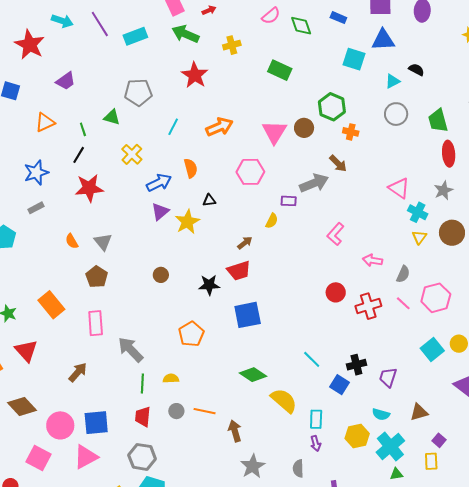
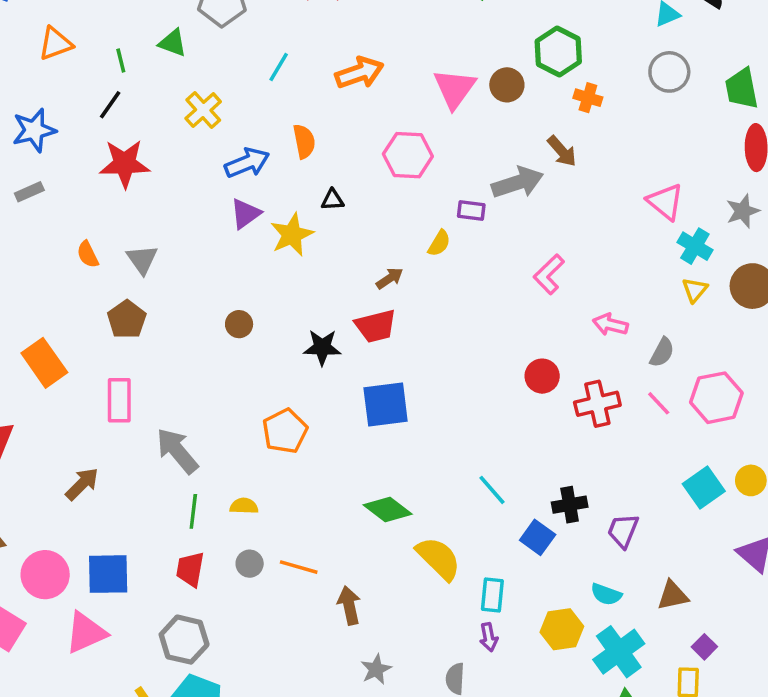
gray star: (253, 466) -> (376, 669), size x0.7

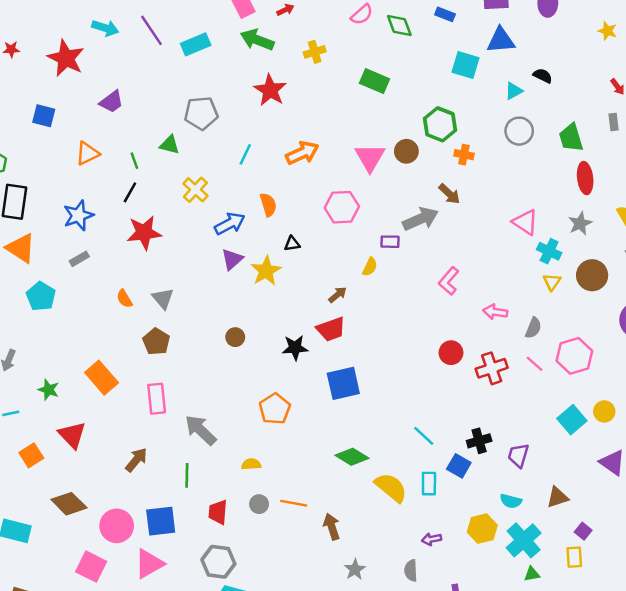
green line: (193, 511) -> (187, 475), moved
cyan rectangle: (492, 595) -> (429, 484), moved
purple arrow: (489, 637) -> (431, 539), turned 96

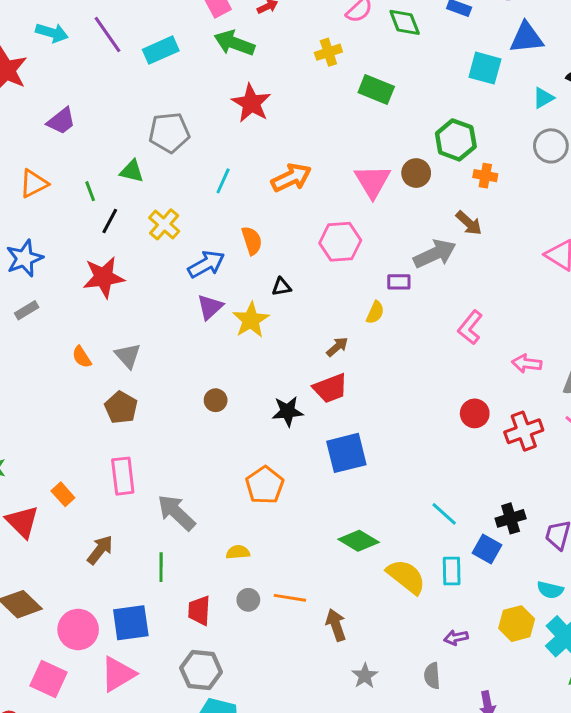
yellow cross: (315, 52) -> (328, 52), moved
black line: (130, 192) -> (110, 221), moved
orange rectangle: (102, 378) -> (63, 494), moved, size x0.6

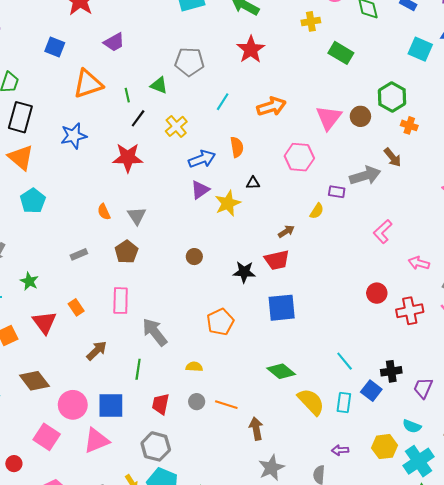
orange triangle: (34, 184) -> (88, 84), size x1.4
gray rectangle: (27, 310) -> (79, 254), moved
gray star: (365, 676) -> (271, 468), size x1.4

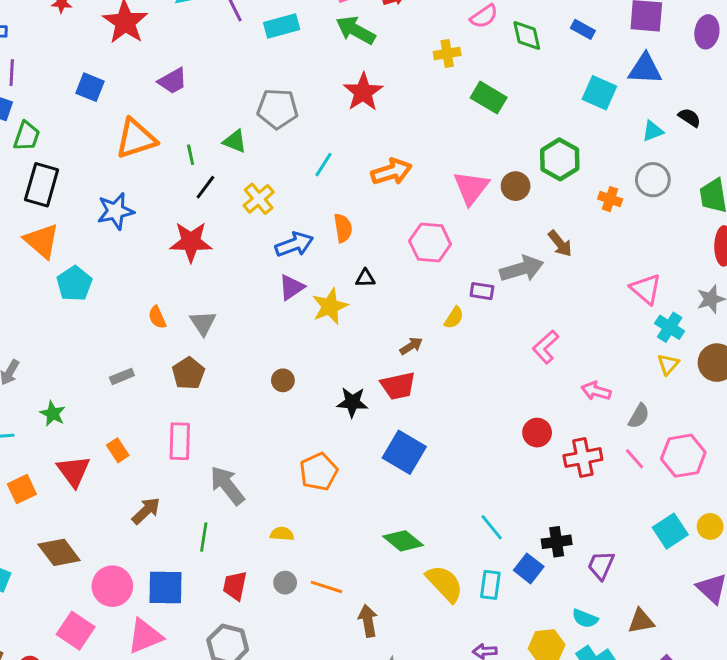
orange cross: (409, 125) -> (610, 199), moved
cyan pentagon: (33, 201) -> (74, 284), moved
blue square: (282, 308) -> (404, 452), turned 36

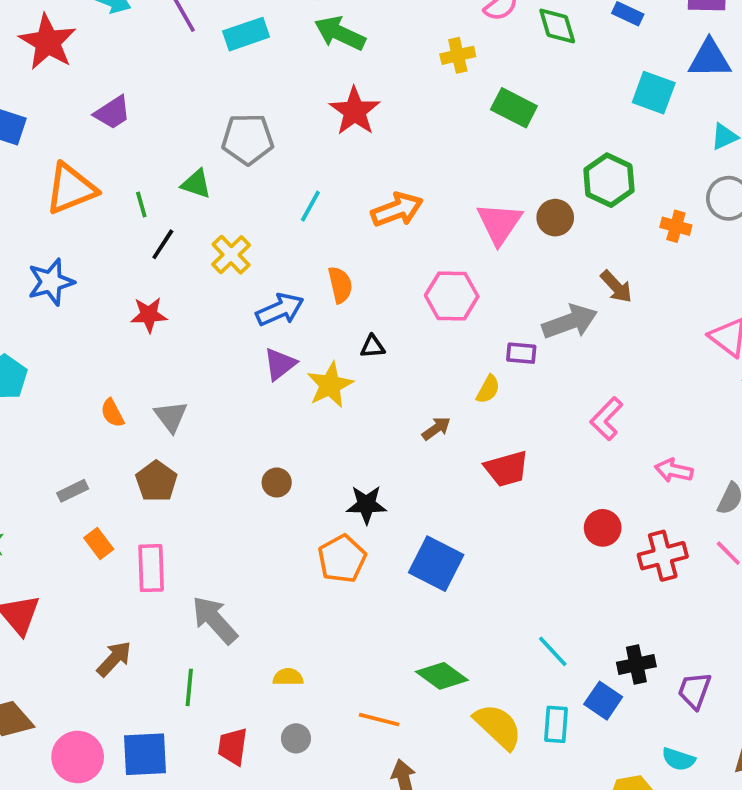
red star: (191, 242) -> (149, 315), size x0.7
red trapezoid: (398, 386) -> (507, 469), moved
orange rectangle: (118, 450) -> (99, 543), moved
orange pentagon: (319, 472) -> (342, 559), moved
orange line: (326, 587) -> (379, 720), moved

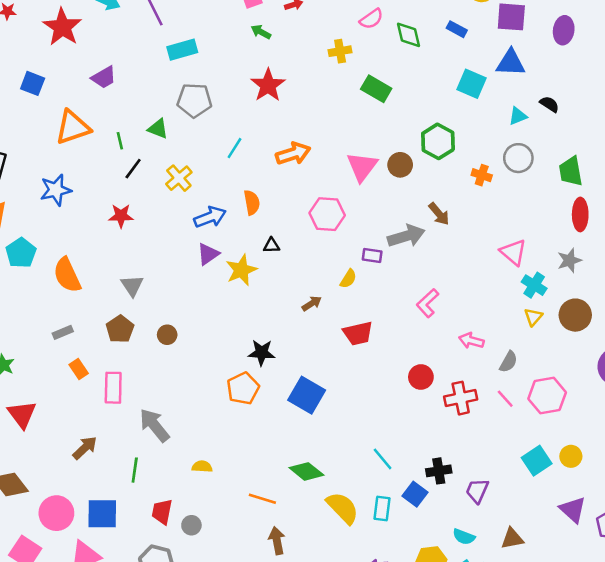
green arrow: (340, 33) -> (261, 32), size x0.6
cyan rectangle: (246, 34) -> (182, 50), moved
orange semicircle: (112, 413) -> (67, 275), moved, size x1.8
brown circle: (277, 483) -> (167, 335), moved
gray circle: (296, 738) -> (191, 525), moved

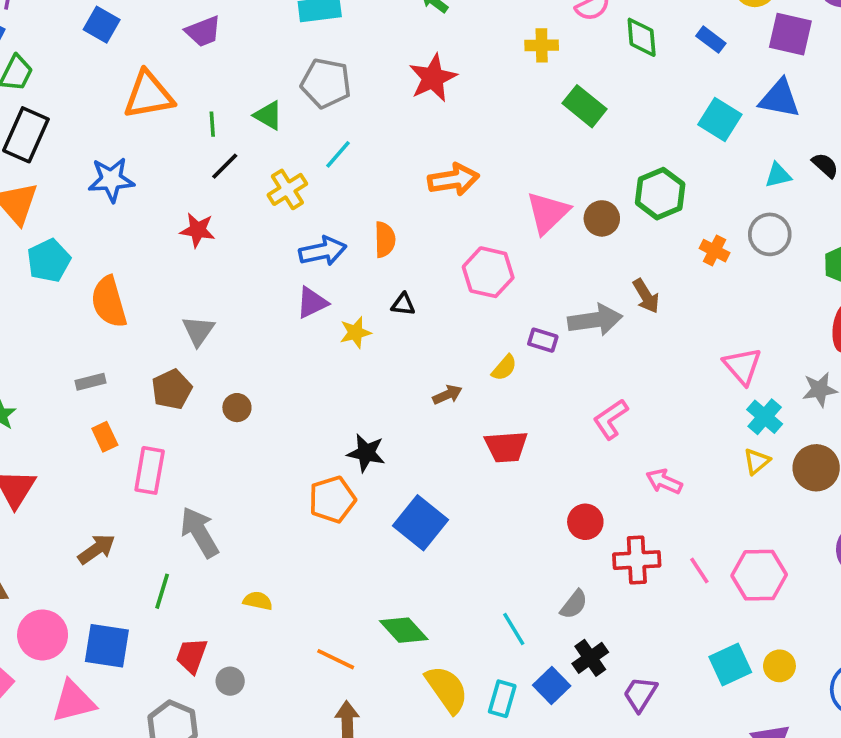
cyan line: (235, 148) -> (338, 154), moved
yellow star: (241, 270) -> (355, 332), size x0.7
gray semicircle: (508, 362) -> (574, 604), moved
black cross: (439, 471) -> (590, 658), turned -35

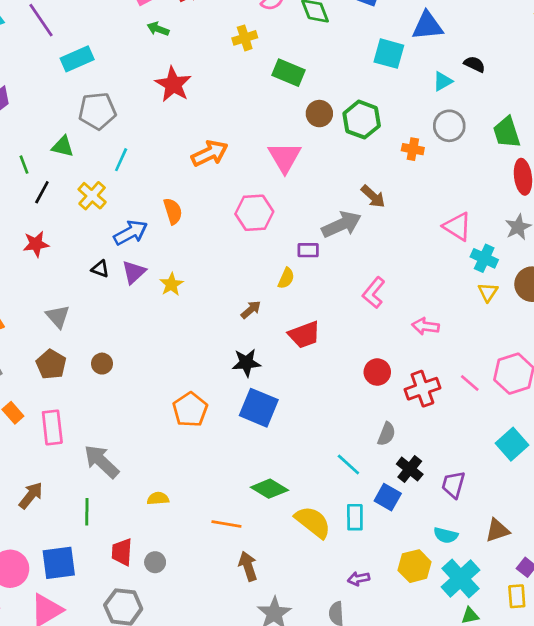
brown circle: (602, 218) -> (319, 114), moved
black triangle: (403, 304) -> (100, 269), moved, turned 30
black star: (366, 453) -> (246, 363), moved

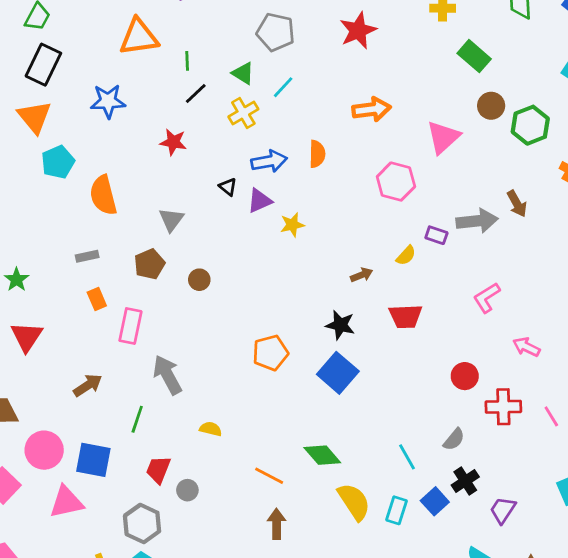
green triangle: (63, 146) -> (243, 73), moved

